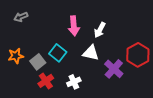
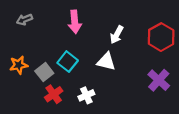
pink arrow: (74, 26) -> (75, 22), moved
red hexagon: (138, 55) -> (161, 37), moved
purple cross: (114, 69) -> (159, 80), moved

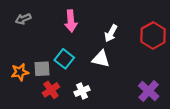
orange star: (19, 65) -> (20, 72), moved
gray square: (44, 72) -> (42, 69), turned 35
purple cross: (159, 80) -> (149, 91), moved

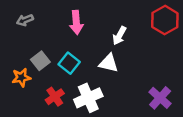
red hexagon: (153, 36) -> (165, 20), moved
gray square: (42, 69) -> (40, 61), moved, turned -35
white cross: (82, 91) -> (88, 98), size x1.6

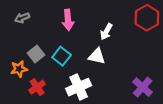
red cross: (55, 97) -> (37, 87), moved

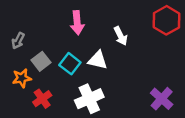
gray arrow: (22, 18) -> (18, 41), moved, turned -40
white arrow: (106, 32) -> (121, 36), turned -56
white triangle: (97, 56) -> (98, 60), moved

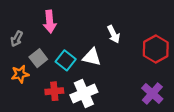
red hexagon: (166, 20) -> (156, 49), moved
pink arrow: (77, 23) -> (50, 22), moved
red cross: (42, 99) -> (54, 91), moved, turned 30

